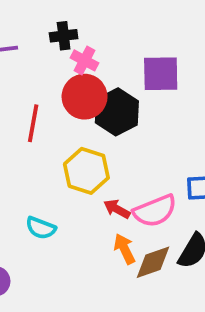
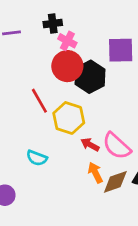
red line: (33, 123) -> (39, 101), moved, turned -40
pink semicircle: (155, 211) -> (117, 146), turned 64

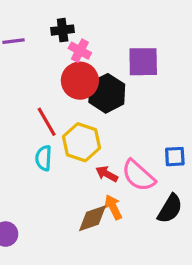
cyan semicircle: (37, 158) -> (44, 158), moved, turned 72
brown diamond: (115, 182) -> (93, 218), moved

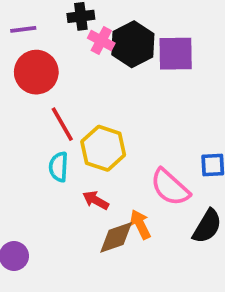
red circle: (80, 81) -> (36, 72), moved
black hexagon: (107, 93) -> (133, 44), moved
red arrow: (107, 174) -> (96, 200), moved

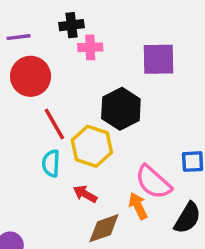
pink cross: (101, 41) -> (90, 47), turned -30
black hexagon: (133, 44) -> (121, 109), moved
orange arrow: (140, 224) -> (138, 206), moved

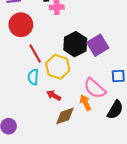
purple square: (158, 59) -> (98, 45), moved, turned -30

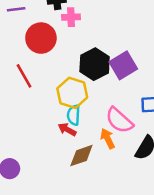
red circle: (21, 25) -> (41, 38), moved
red line: (35, 53) -> (24, 76), moved
cyan semicircle: (33, 77) -> (74, 115), moved

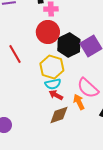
red circle: (41, 38) -> (48, 32), moved
cyan semicircle: (74, 115) -> (53, 84), turned -105
red arrow: (67, 129) -> (56, 95), moved

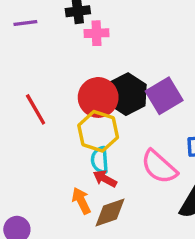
red circle: (48, 32) -> (98, 97), moved
cyan semicircle: (53, 84) -> (100, 160), turned 98
orange arrow: (79, 102) -> (81, 201), moved

